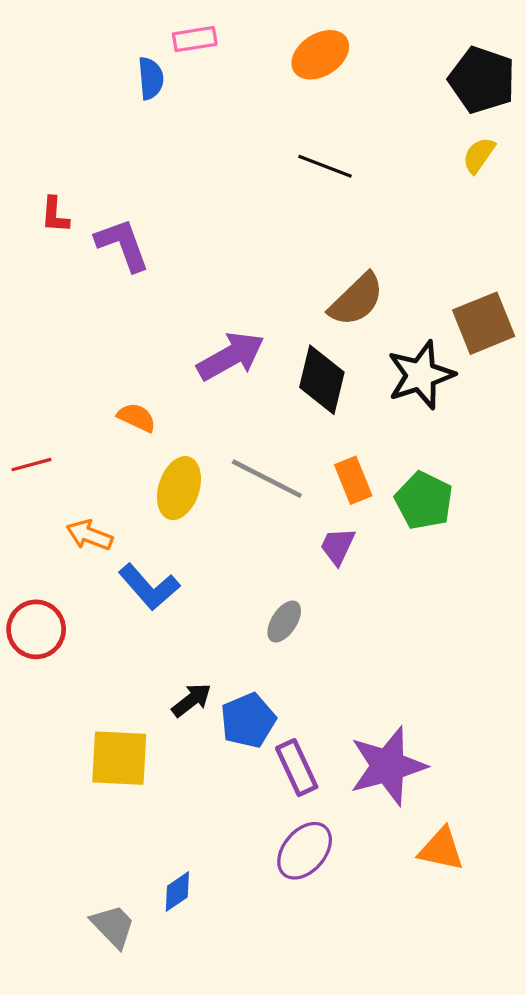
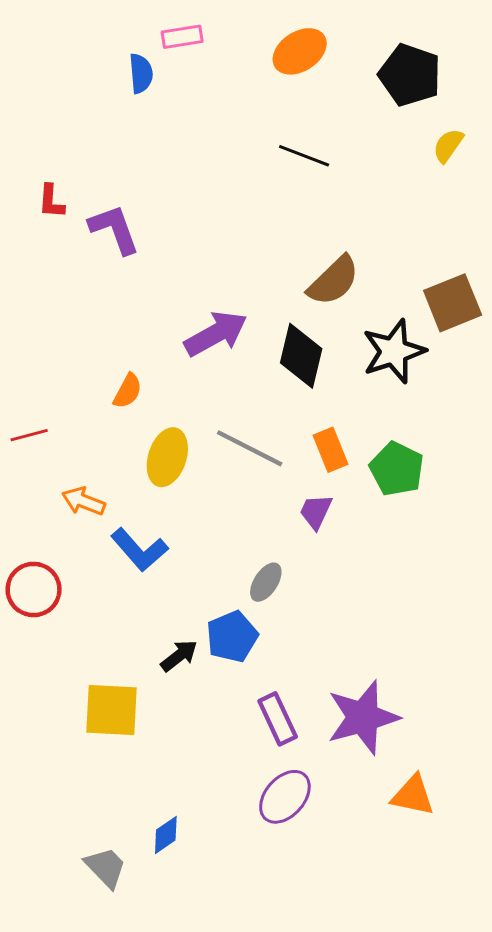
black pentagon: (482, 80) -> (410, 75), moved
orange semicircle: (137, 417) -> (128, 391), turned 93
blue pentagon: (248, 720) -> (232, 637), moved

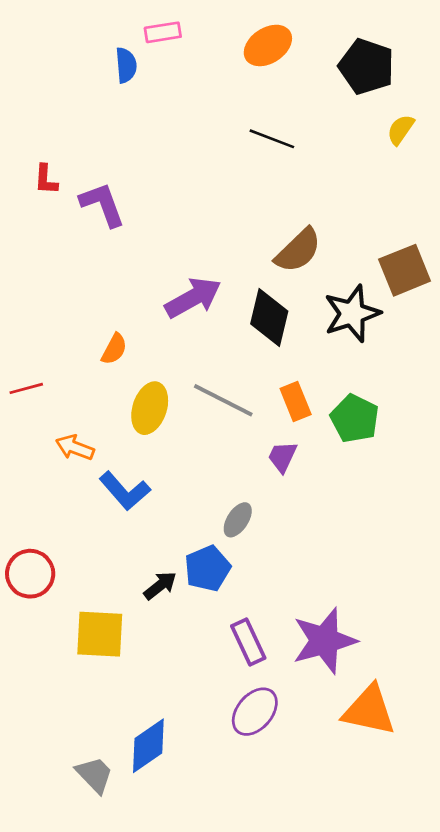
red circle: (34, 589) -> (30, 574), moved
orange triangle: (413, 795) -> (369, 710), size x1.4
blue diamond: (166, 835) -> (148, 746), size x1.6

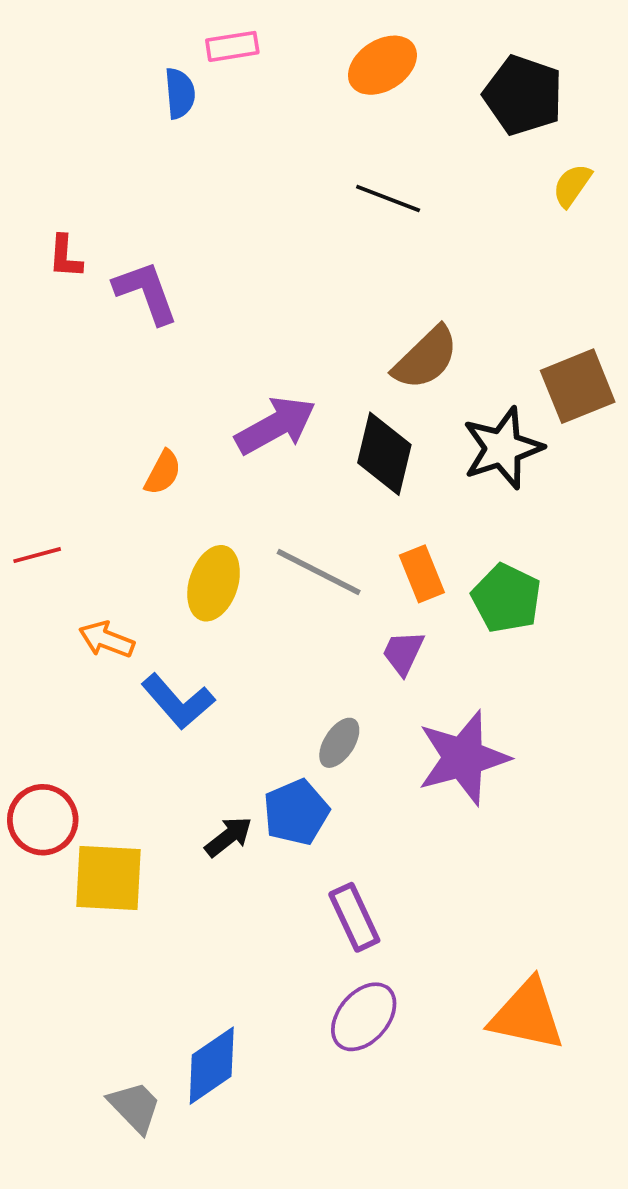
orange semicircle: (114, 349) -> (163, 472), moved
yellow square: (100, 634) -> (108, 878), moved
purple star: (324, 641) -> (463, 758), moved

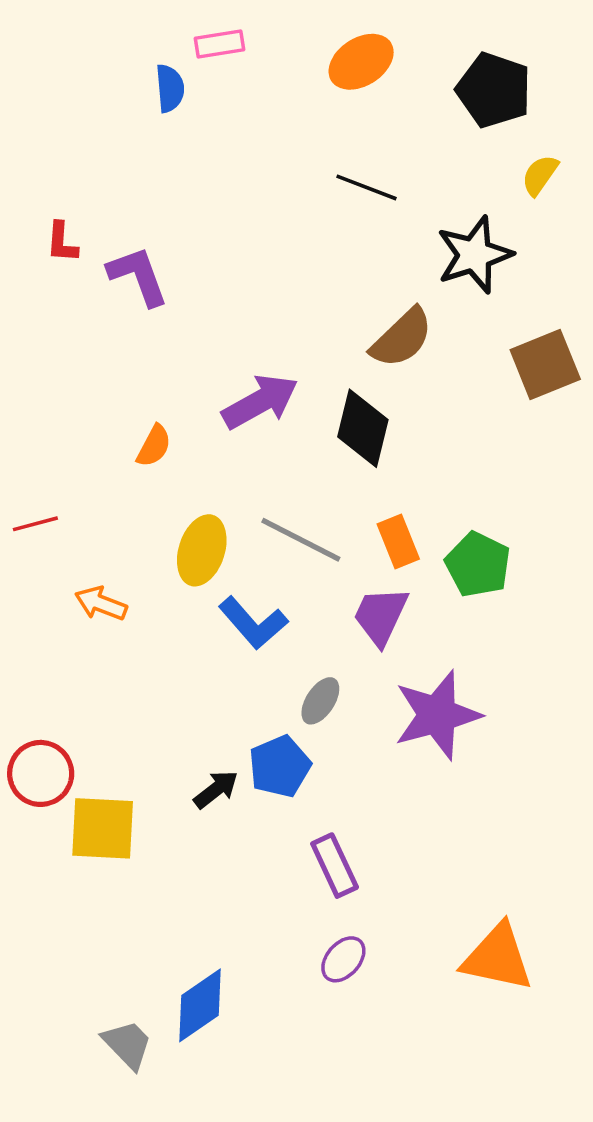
black star: (503, 448) -> (474, 255), moved
purple trapezoid: (403, 653) -> (381, 616), size x1.4
blue L-shape: (178, 701) -> (253, 623), moved
purple ellipse: (364, 1017) -> (343, 959), size x0.7

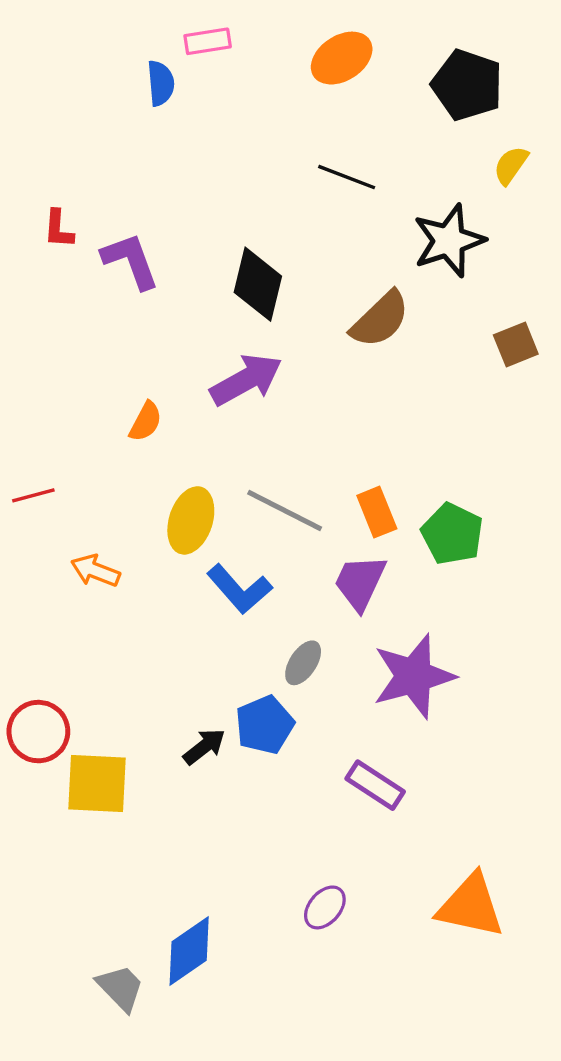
brown square: (545, 364) -> (516, 345), size x0.7
black diamond: (363, 428) -> (258, 284), moved
purple rectangle: (335, 866) -> (375, 785), moved, turned -32

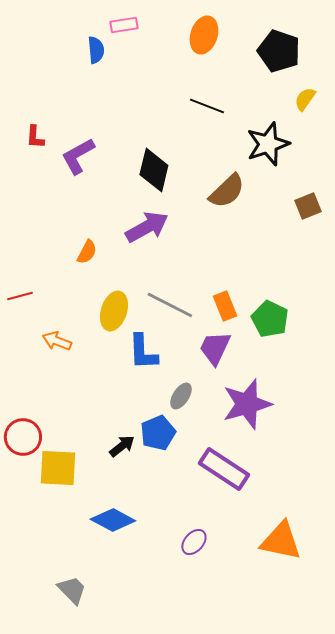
orange ellipse: (342, 58) -> (204, 35), turned -39
purple L-shape: (131, 261) -> (78, 156), turned -99
blue L-shape: (239, 589) -> (143, 352), turned 39
purple rectangle: (375, 785) -> (224, 469), size x1.4
blue diamond: (189, 951) -> (113, 520), moved, turned 63

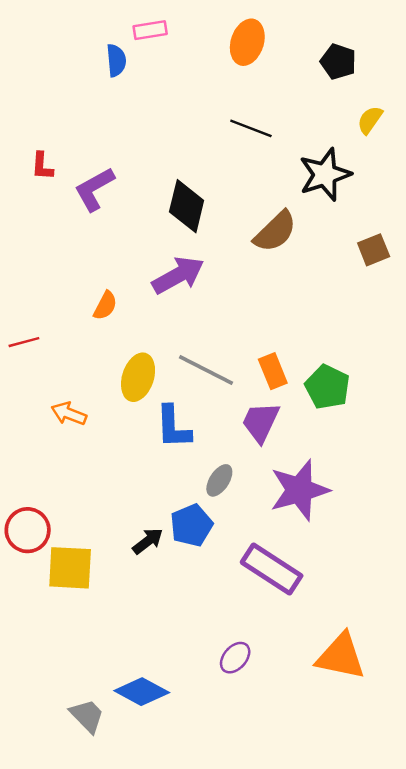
black pentagon: (279, 51) -> (338, 62), size x0.7
red line: (20, 296) -> (24, 342), moved
blue diamond: (113, 520) -> (142, 692), moved

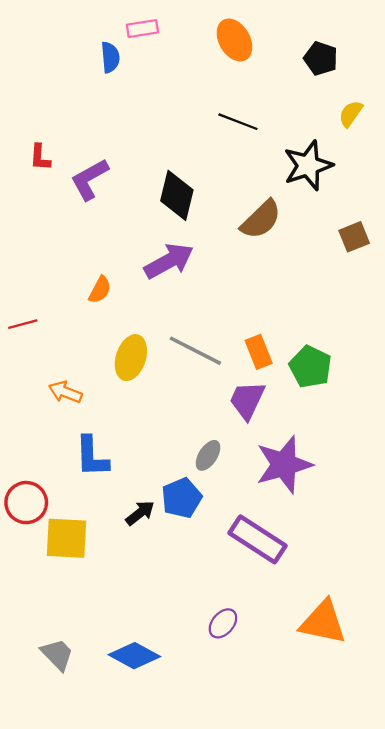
orange ellipse: (247, 42) -> (234, 40), turned -48
blue L-shape: (173, 427) -> (92, 457), moved
gray trapezoid: (87, 716) -> (57, 654), moved

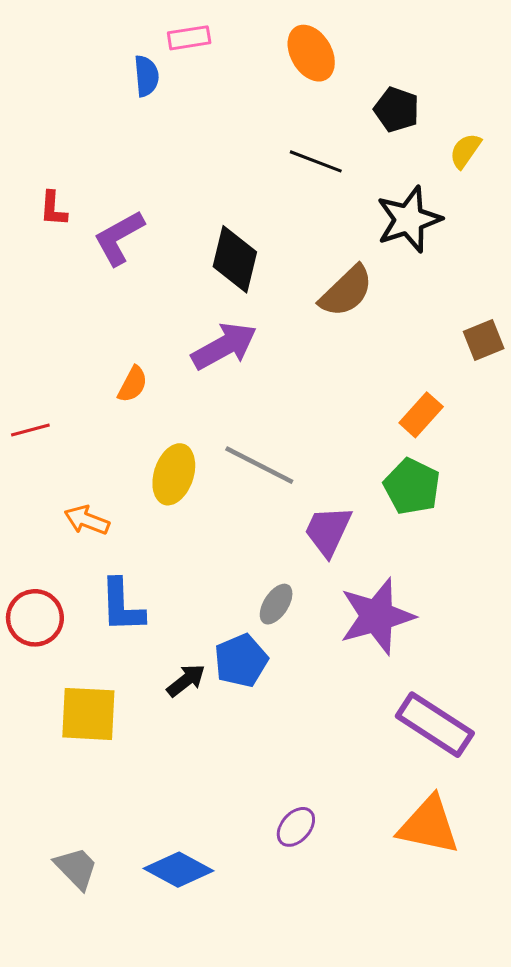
black pentagon: (321, 58) -> (397, 110), moved
brown square: (354, 237) -> (484, 340), moved
orange rectangle: (259, 352) -> (421, 415), moved, turned 64
red circle: (26, 503) -> (35, 618), moved
purple rectangle: (257, 539) -> (435, 725), moved

